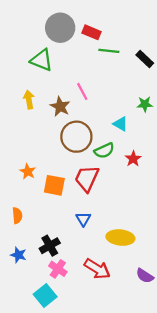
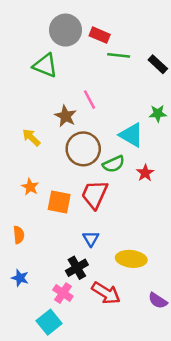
yellow arrow: (29, 100) -> (31, 138), moved, turned -36
cyan triangle: (120, 124) -> (131, 135), size x1.5
black cross: (50, 246) -> (77, 268), moved

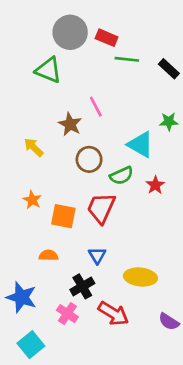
brown circle: (83, 149) -> (89, 159), size x0.7
orange semicircle: (19, 235) -> (48, 255), moved, turned -84
blue star: (20, 278) -> (21, 297), size x1.6
cyan square: (49, 322) -> (31, 345), moved

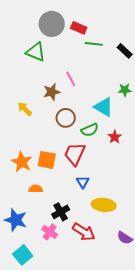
brown star: (70, 124) -> (52, 92), turned 30
orange star: (32, 200) -> (22, 162), moved, size x1.5
blue triangle: (97, 255) -> (83, 182), moved

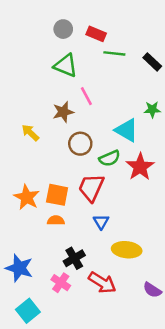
gray circle: (52, 24) -> (63, 29), size x0.6
green triangle: (36, 52) -> (66, 66), moved
red star: (115, 137) -> (140, 167), size x1.6
orange semicircle: (36, 189) -> (56, 220), moved

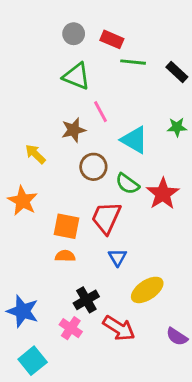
cyan triangle: (127, 130) -> (134, 140), moved
green semicircle: (110, 158) -> (127, 184), turned 60
orange star: (27, 197) -> (23, 201), moved
yellow ellipse: (127, 250) -> (147, 290), turned -40

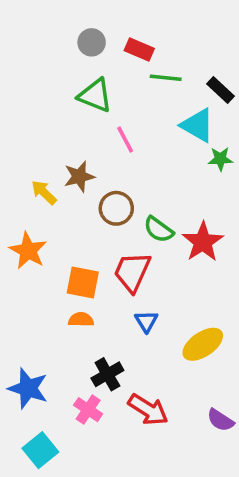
brown star: (74, 130) -> (79, 177), moved
cyan triangle: (134, 140) -> (197, 125), moved
yellow ellipse: (147, 290) -> (203, 344), moved

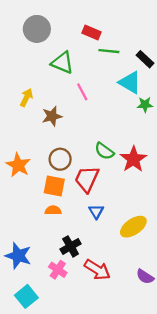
gray circle: (92, 42) -> (37, 29), moved, size x1.5
yellow arrow: (44, 192) -> (26, 98), moved, turned 72
brown circle: (116, 208) -> (60, 159), moved

